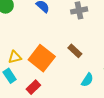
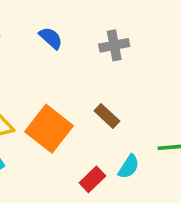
red rectangle: (33, 87) -> (92, 179), moved

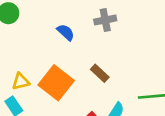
blue semicircle: (51, 38) -> (66, 32), moved

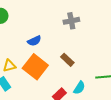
blue semicircle: (66, 32) -> (34, 41), moved, turned 112

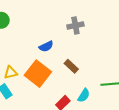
blue semicircle: (34, 41) -> (46, 46), moved

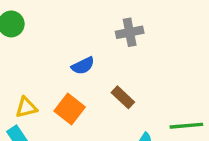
orange square: (38, 74) -> (70, 109), size x0.7

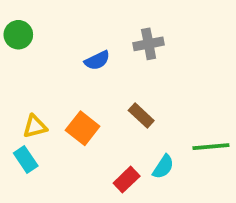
blue semicircle: (83, 66) -> (97, 60), moved

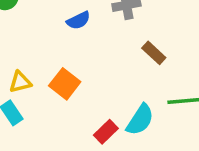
brown rectangle: (141, 115) -> (154, 53), moved
cyan semicircle: (163, 167) -> (140, 120), size x1.4

